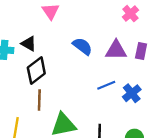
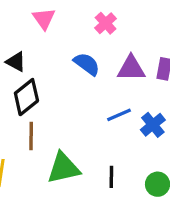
pink cross: (130, 14) -> (106, 23), moved

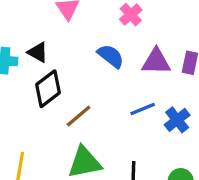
brown line: (31, 136) -> (79, 116), moved, turned 48

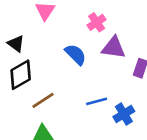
purple triangle: (156, 62) -> (114, 48), moved

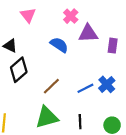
brown line: (43, 100) -> (51, 86), moved
blue line: (97, 101) -> (85, 88), moved

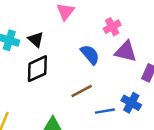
blue cross: (107, 84) -> (131, 103), moved, turned -35
brown line: (51, 86) -> (82, 91), moved

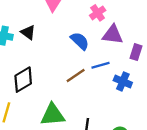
black diamond: (37, 69) -> (23, 80), moved
blue line: (105, 111) -> (101, 65), moved

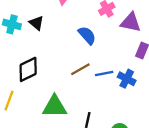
purple triangle: (113, 35) -> (131, 22), moved
blue line: (101, 65) -> (104, 73), moved

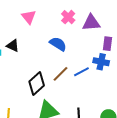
black diamond: (28, 69) -> (37, 84), moved
blue cross: (127, 79) -> (101, 62), moved

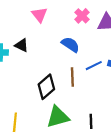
blue line: (81, 72) -> (94, 66), moved
brown line: (60, 74) -> (72, 77), turned -48

